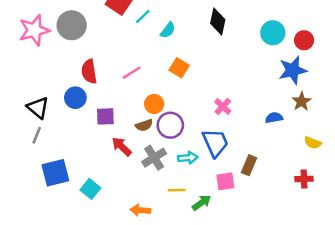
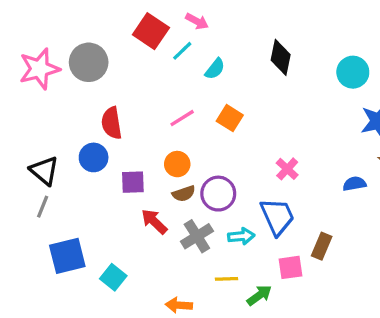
pink line: (132, 73) -> (182, 118), moved
orange circle: (154, 104) -> (177, 164), moved

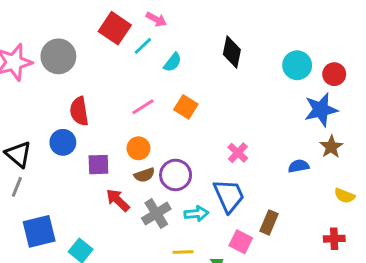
pink square: (290, 267) -> (241, 242), turned 35

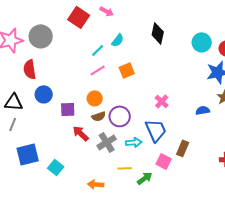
cyan line: (143, 46) -> (98, 50), moved
orange square: (186, 107) -> (127, 70), turned 35
red semicircle: (79, 111) -> (30, 69), moved
black triangle: (18, 154) -> (14, 102), turned -36

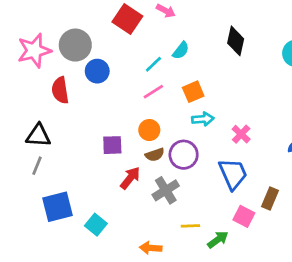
blue circle: (44, 94) -> (97, 71), moved
red arrow: (81, 133) -> (130, 178), turned 84
cyan arrow: (134, 142) -> (203, 119), moved

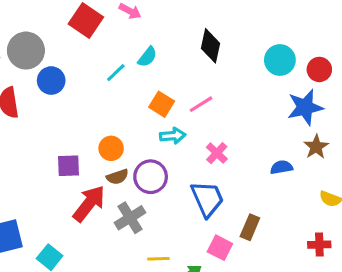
pink line: (153, 92) -> (201, 104), moved
orange square: (193, 92) -> (162, 104), turned -35
red arrow: (130, 178) -> (89, 204), size x1.4

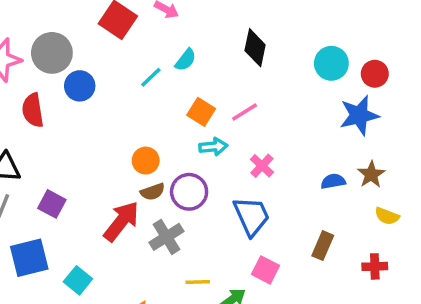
brown star: (316, 147) -> (371, 174), moved
purple square: (69, 166) -> (52, 204), moved, turned 30
brown rectangle: (250, 227) -> (323, 246), moved

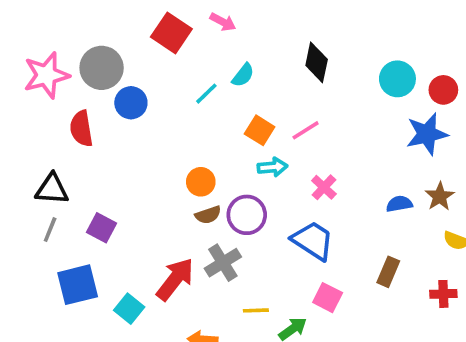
blue trapezoid: (252, 216) -> (313, 241), turned -33
red arrow: (121, 221) -> (175, 279), moved

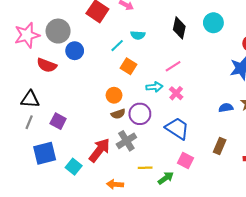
cyan semicircle: (243, 75) -> (138, 35), turned 56
cyan circle: (397, 79) -> (213, 23), moved
red semicircle: (81, 128) -> (47, 65), turned -60
orange square: (260, 130) -> (128, 66), moved
pink cross: (324, 187) -> (176, 93), moved

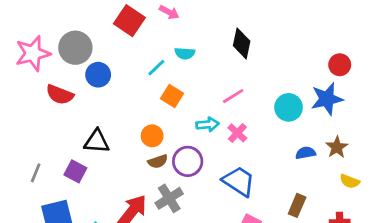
cyan circle: (213, 23) -> (289, 107), moved
black triangle: (30, 99) -> (97, 141), moved

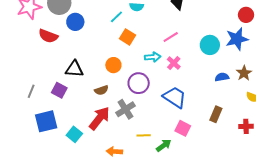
brown semicircle: (158, 161) -> (101, 90), moved

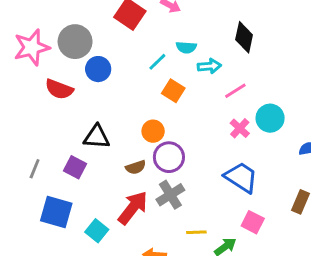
cyan circle: (210, 45) -> (270, 118), moved
cyan arrow: (153, 57) -> (209, 66), moved
purple circle: (139, 83) -> (169, 157), moved
blue square: (46, 121) -> (56, 212), turned 30

